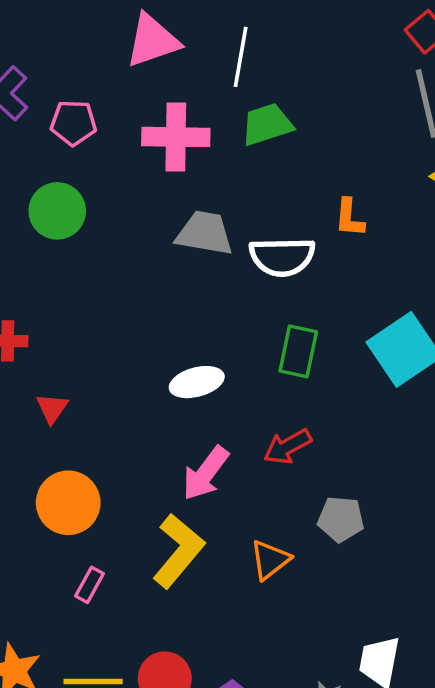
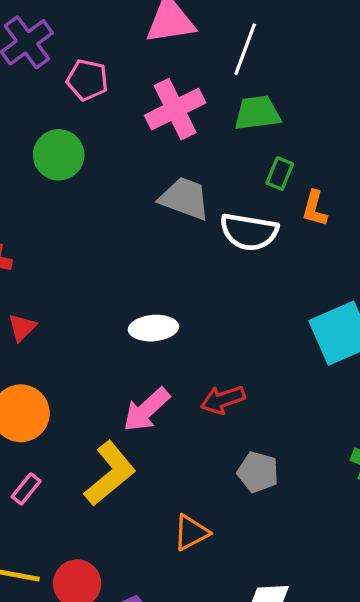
pink cross: (176, 137) -> (175, 109), turned -38
green rectangle: (298, 351) -> (280, 174), moved, size x0.7
orange triangle: (270, 560) -> (191, 532), moved

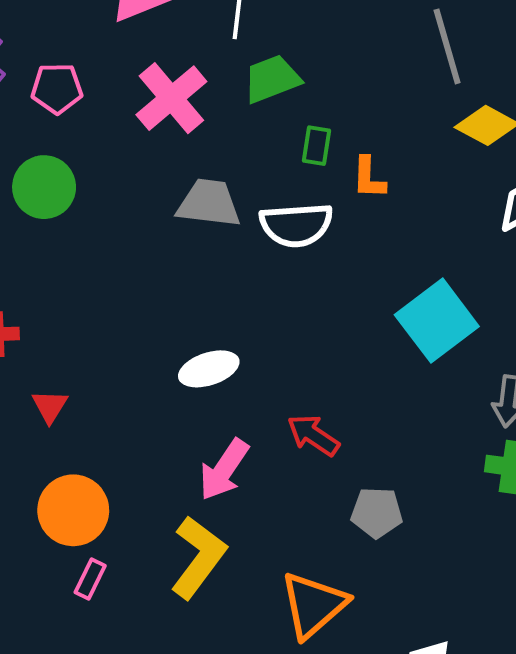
red arrow: (223, 400) -> (313, 435), turned 66
pink rectangle: (26, 489) -> (90, 579), moved
orange triangle: (191, 532) -> (314, 605), size x1.5

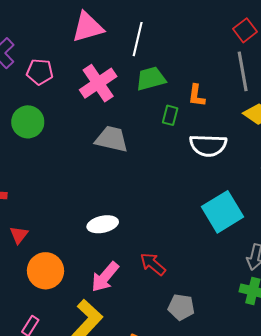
orange L-shape: (369, 178) -> (196, 96), moved
white semicircle: (296, 225) -> (208, 145), moved
orange circle: (73, 510) -> (45, 271), moved

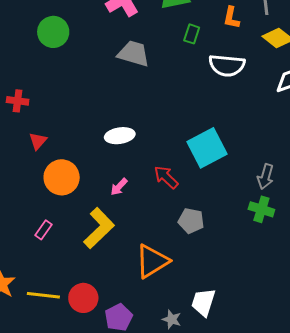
orange L-shape: (196, 96) -> (231, 18), moved
cyan square: (223, 212) -> (207, 148), moved
pink arrow: (105, 277) -> (119, 187), size x0.6

